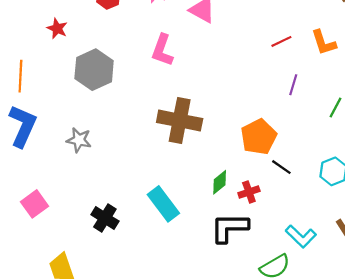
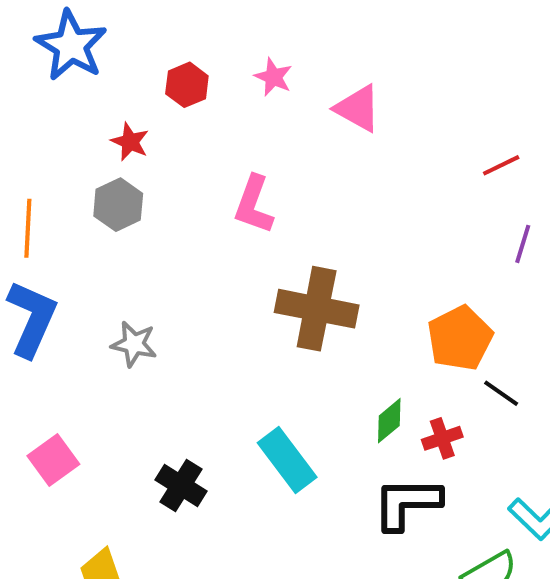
red star: (57, 28) -> (130, 142), moved
pink L-shape: (162, 50) -> (254, 205), moved
gray hexagon: (94, 70) -> (118, 205), moved, size x0.7

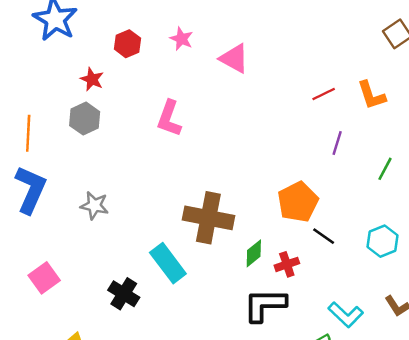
brown cross: (317, 309) -> (208, 218), moved
cyan rectangle: (287, 460) -> (168, 263), moved

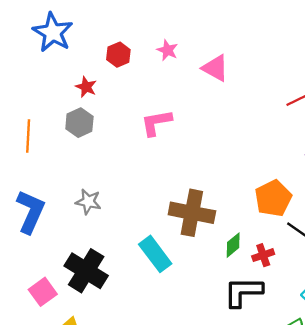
pink L-shape: (169, 119) -> (156, 123), turned 60
blue L-shape: (31, 190) -> (30, 212), moved
pink square: (44, 278) -> (43, 292), moved
black cross: (124, 294) -> (86, 271), moved, size x1.5

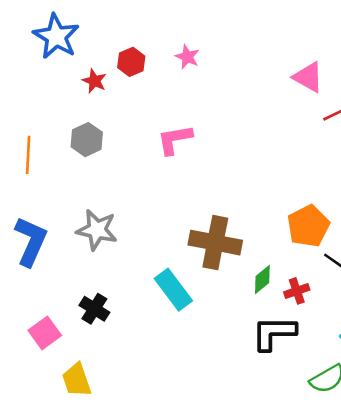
pink triangle: (215, 68) -> (308, 77), moved
red star: (86, 87) -> (94, 81), moved
gray star: (88, 202) -> (97, 230), size x1.4
black cross: (86, 271) -> (94, 309), size x0.6

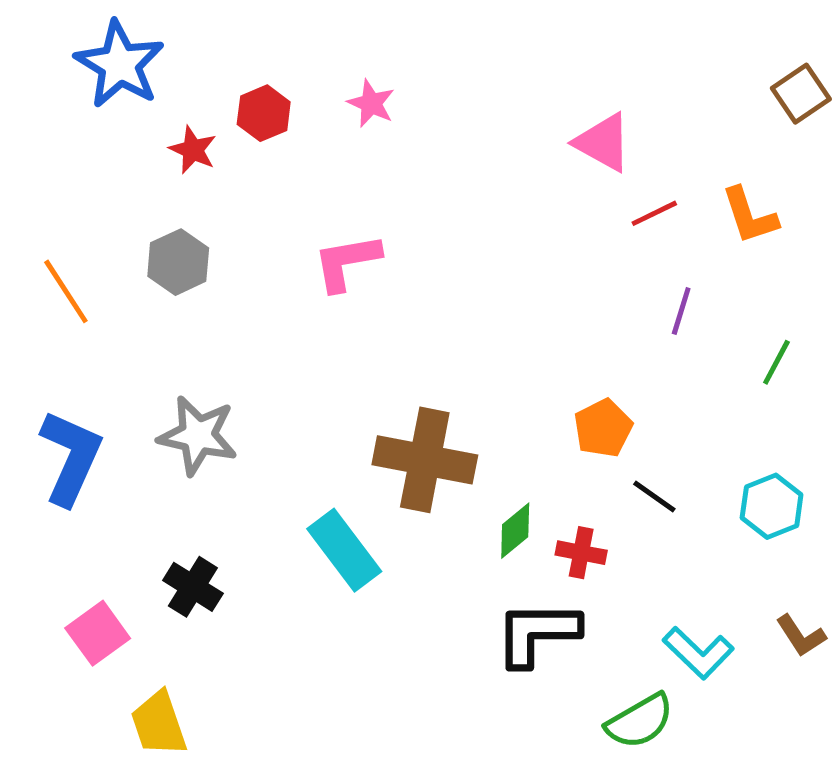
orange line: (28, 155) -> (66, 291), turned -36
orange pentagon: (308, 226) -> (603, 428), size x0.7
red cross: (297, 291) -> (581, 553), turned 30

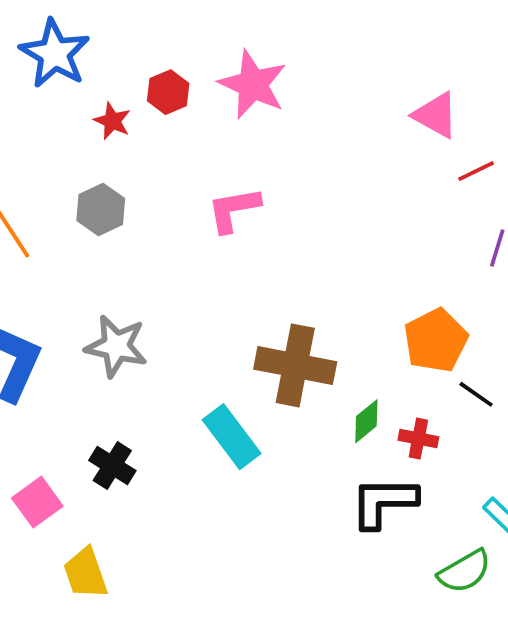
pink star: (371, 103) -> (253, 84), size x1.8
orange pentagon: (603, 428) -> (436, 340), size x1.4

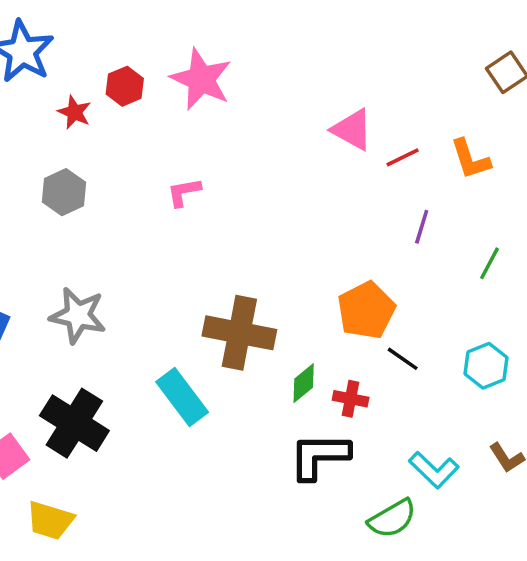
pink triangle: (436, 115) -> (352, 130), moved
pink L-shape: (234, 210) -> (184, 192), size x0.7
black cross: (112, 466) -> (74, 423), size x1.6
yellow trapezoid: (85, 573) -> (50, 520), turned -54

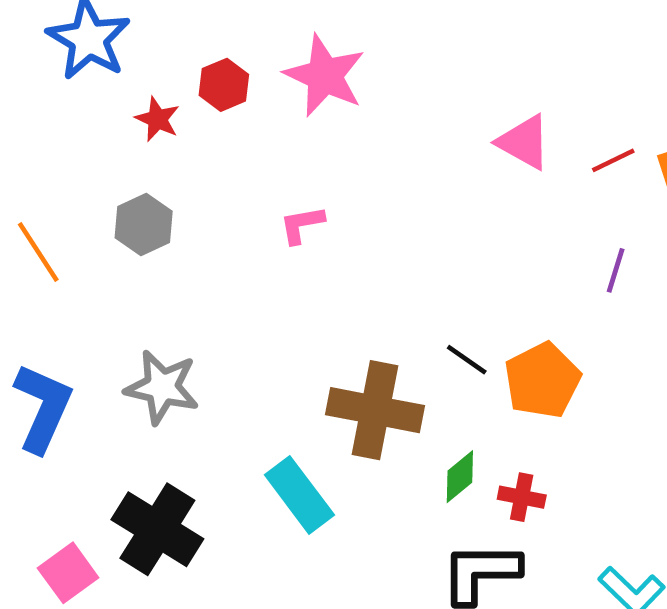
red line: (403, 157) -> (613, 160), moved
black line: (403, 359) -> (467, 360), moved

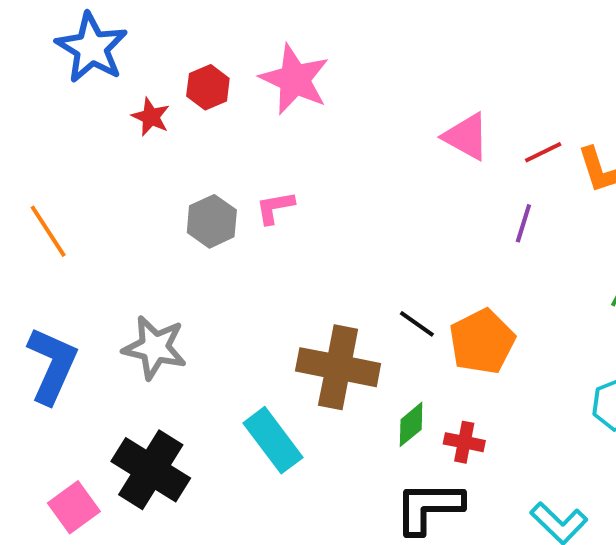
gray hexagon: (144, 225) -> (212, 221), moved
purple line: (616, 270) -> (523, 223), moved

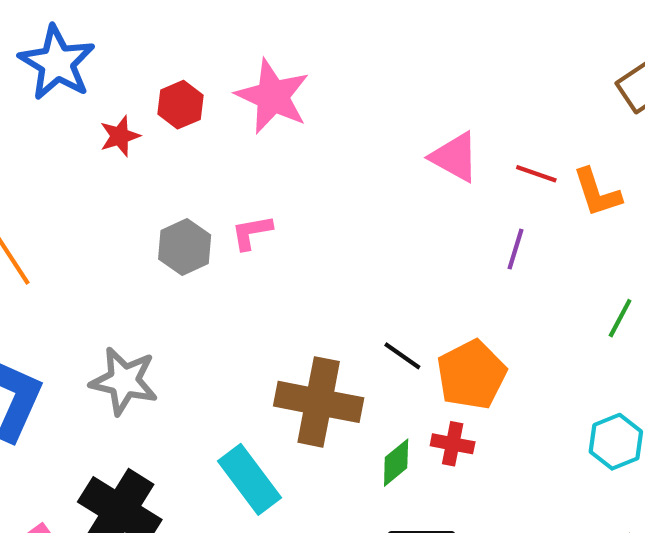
red star: (151, 117) -> (120, 136), turned 30
red line: (543, 152) -> (536, 174), turned 45
red cross: (464, 442) -> (453, 444), moved

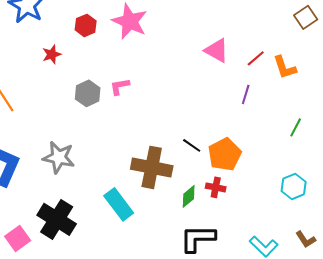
red star: (120, 136) -> (52, 54), moved
red line: (536, 174) -> (256, 58), turned -60

